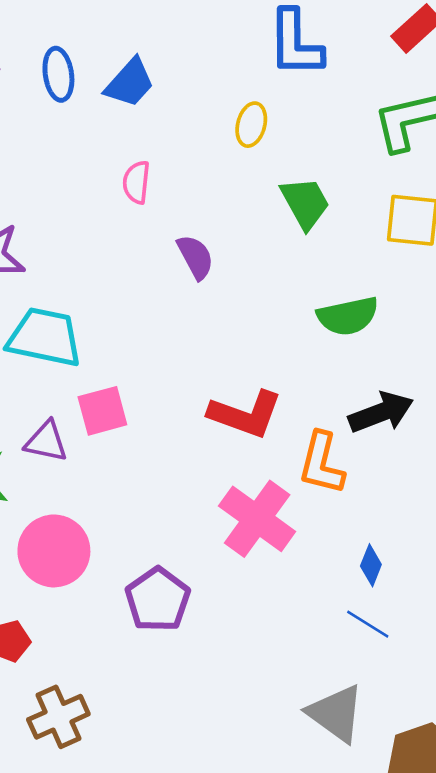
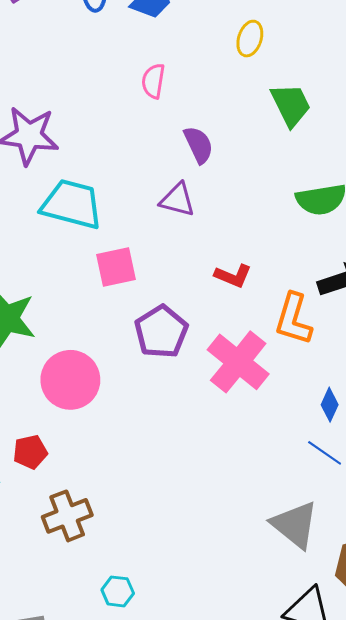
red L-shape: (245, 414) -> (233, 276), size x0.6
purple triangle: (46, 442) -> (177, 200), moved
purple pentagon: (158, 600) -> (161, 332), moved

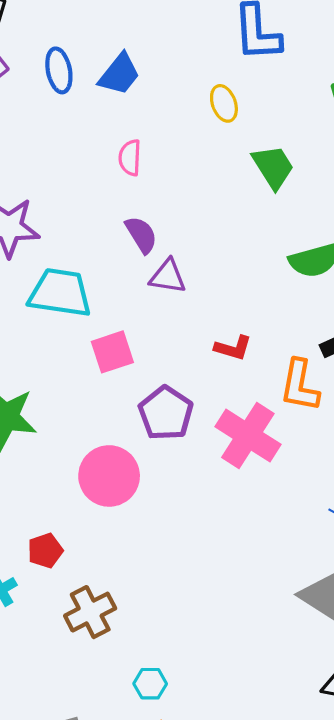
yellow ellipse: (250, 39) -> (224, 103), turned -32
purple semicircle: (199, 145) -> (141, 235), moved
pink circle: (70, 380) -> (109, 476), moved

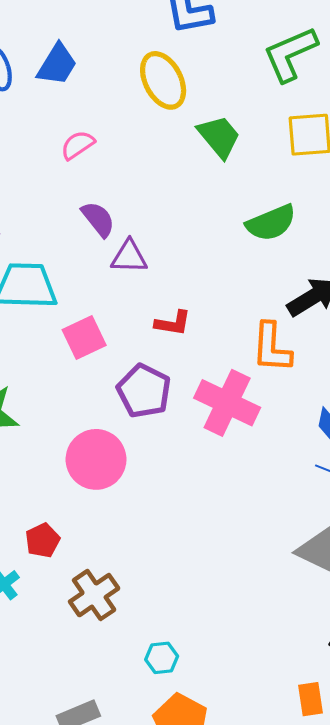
yellow ellipse: (224, 103) -> (163, 80), size x1.6
pink semicircle: (130, 158) -> (78, 145), turned 60
red L-shape: (233, 348) -> (173, 323), moved

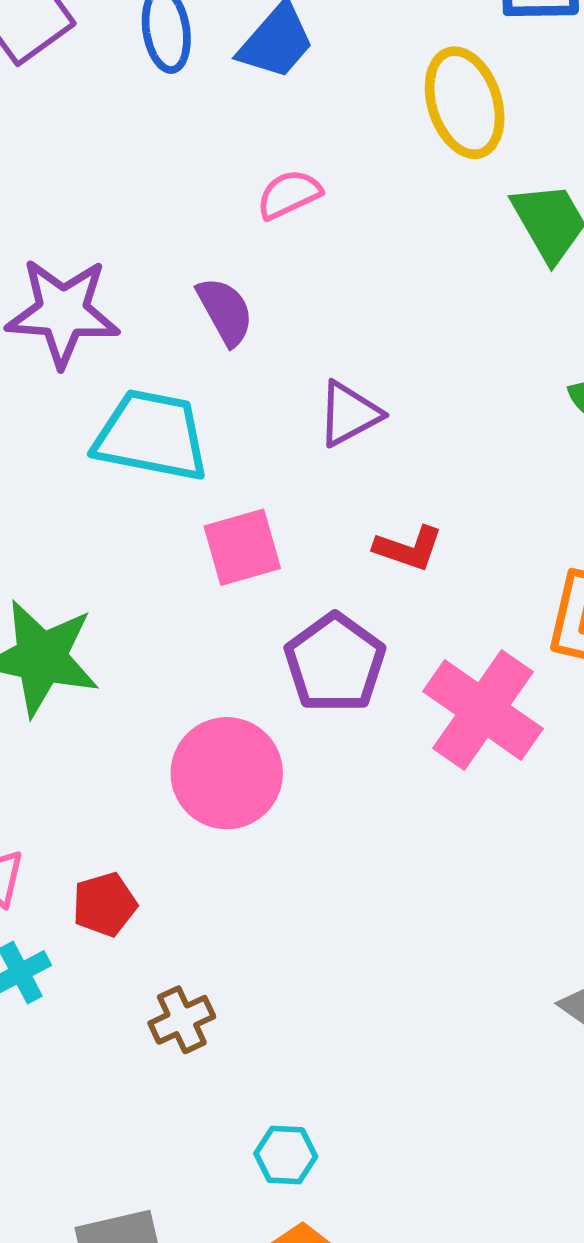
purple semicircle: (98, 219) -> (225, 311), moved
purple triangle: (129, 257) -> (349, 414), turned -39
brown cross: (94, 595) -> (182, 1020), size x0.7

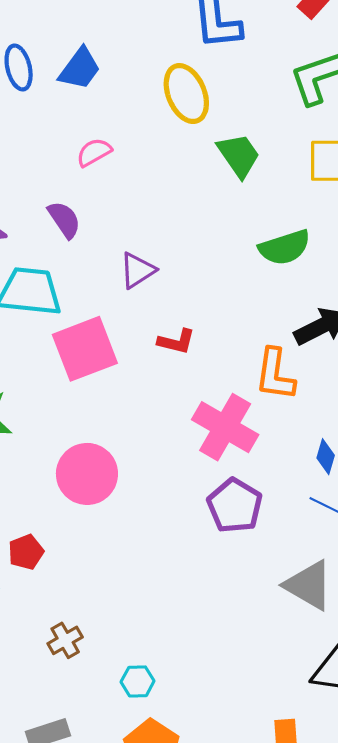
pink square: (242, 547) -> (85, 349), size x1.5
purple pentagon: (335, 663) -> (235, 506), moved
brown cross: (182, 1020) -> (65, 640), moved

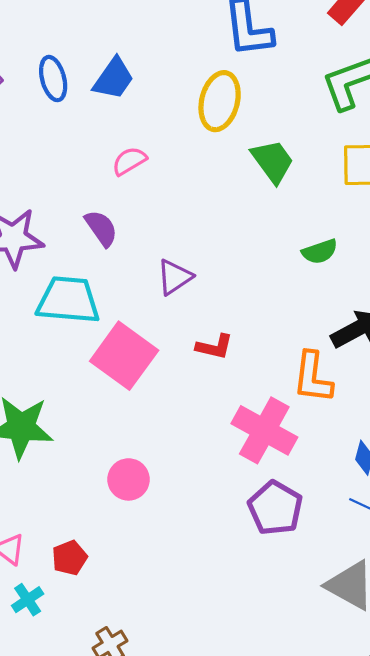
yellow ellipse: (186, 94) -> (220, 101), turned 38
green semicircle: (285, 247) -> (320, 252), size x0.7
pink square: (85, 349) -> (124, 356), turned -32
pink circle: (87, 474) -> (129, 479), size x0.7

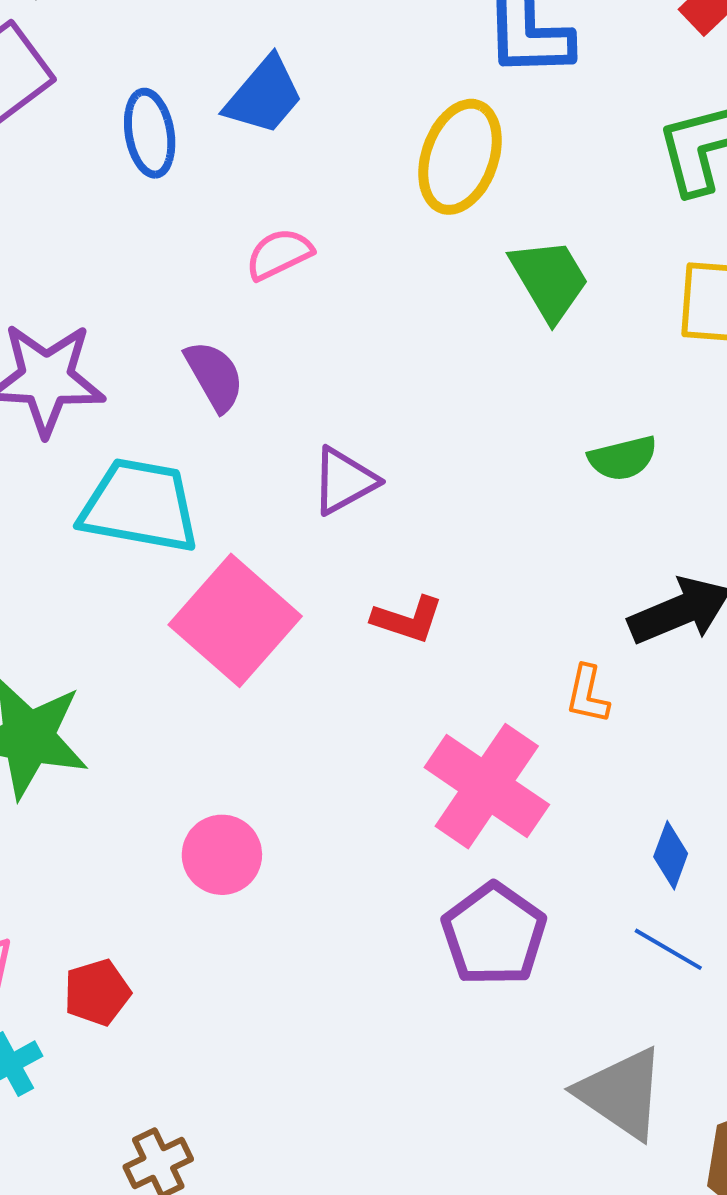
blue ellipse: (53, 79) -> (150, 133), moved
orange L-shape: (313, 377) -> (587, 694), size x0.6

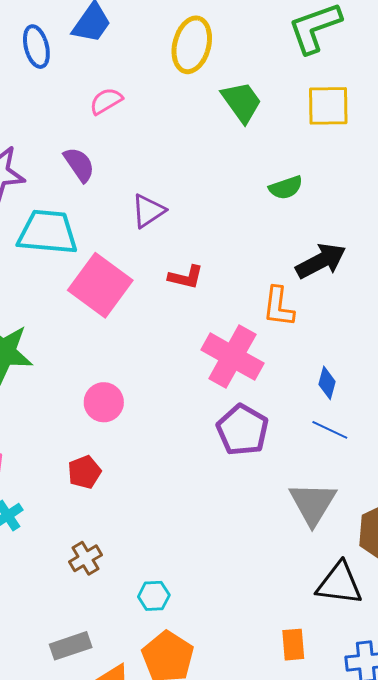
orange L-shape: (587, 694) -> (279, 307), size x1.4
red pentagon: (97, 992) -> (84, 472), moved
gray triangle: (621, 1093) -> (313, 503), turned 32

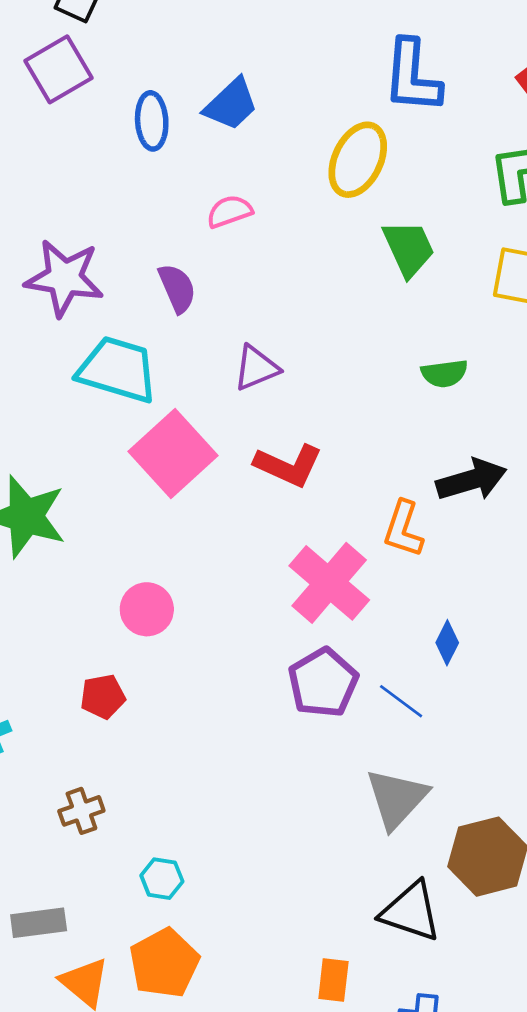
red L-shape: (186, 277) -> (288, 465), size x1.4
blue line: (330, 430) -> (401, 701), moved

